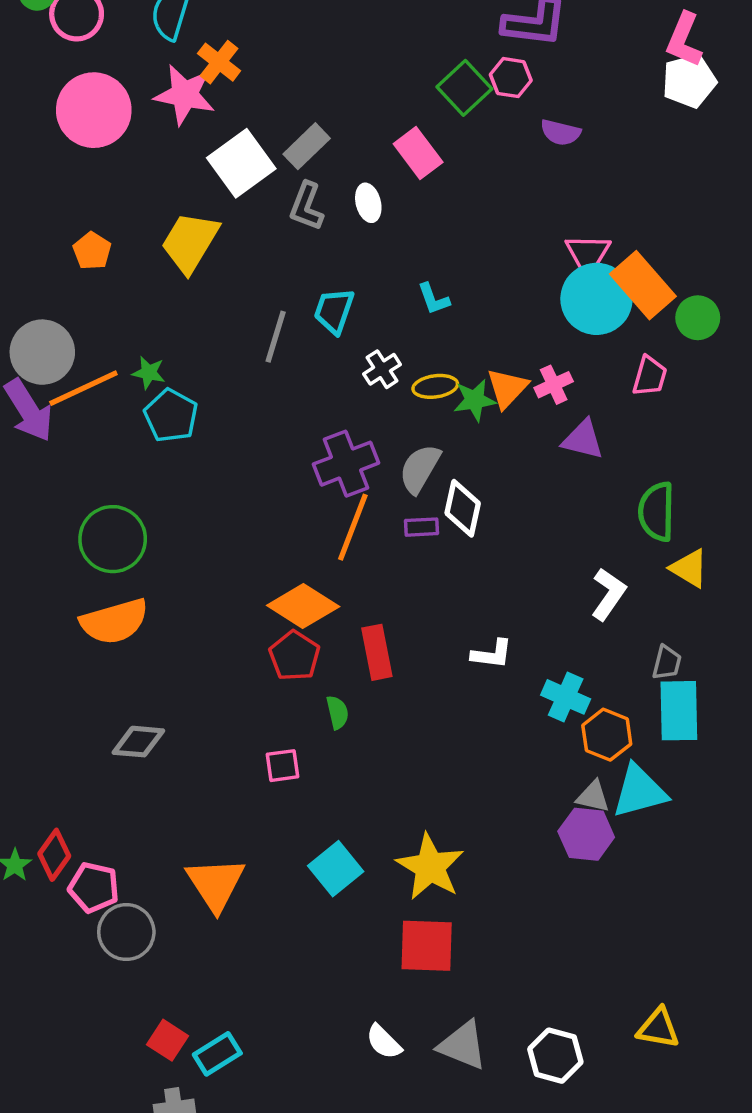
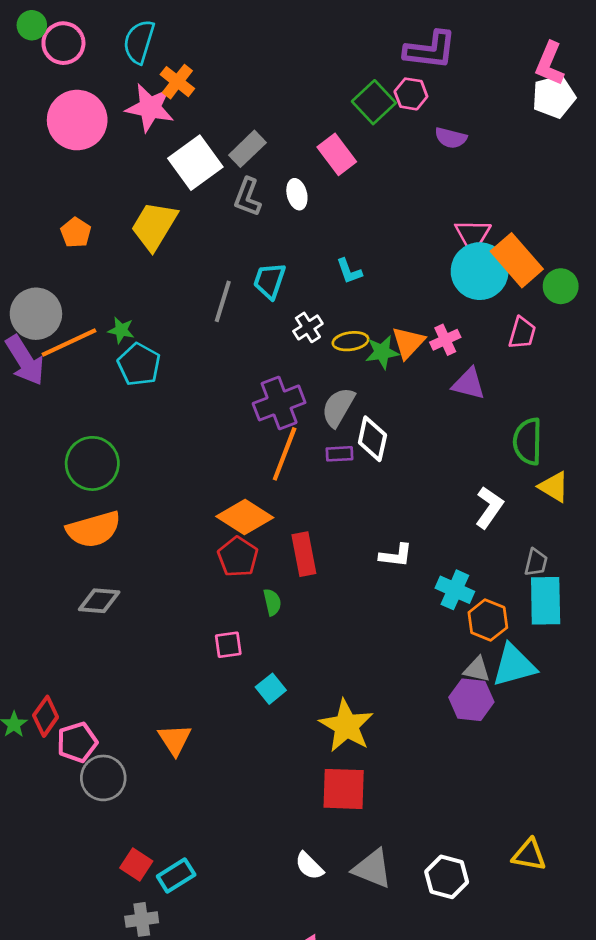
gray diamond: (138, 742) -> (99, 601), moved
cyan square: (336, 869) -> (271, 689), moved, size x0.7
orange triangle: (216, 884) -> (175, 740), size x0.7
pink pentagon: (94, 887) -> (77, 742), turned -30

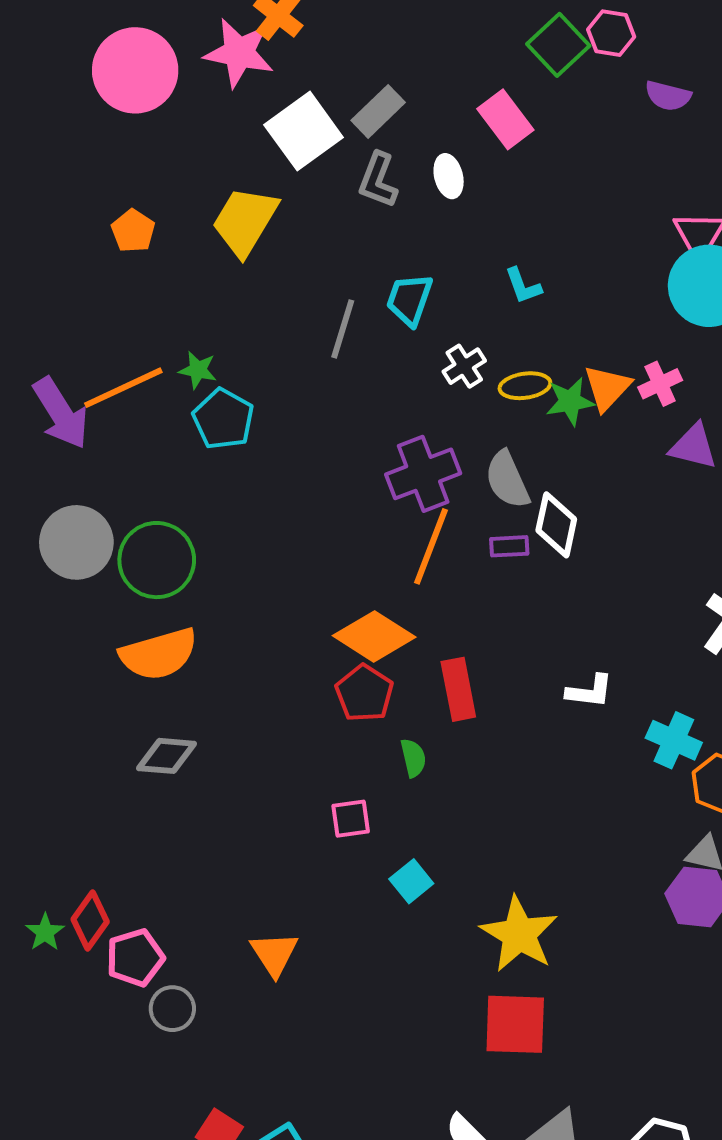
gray circle: (36, 314) -> (76, 542), moved
gray semicircle: (338, 407) -> (507, 480), turned -54
gray circle: (103, 778) -> (172, 1009), size x0.7

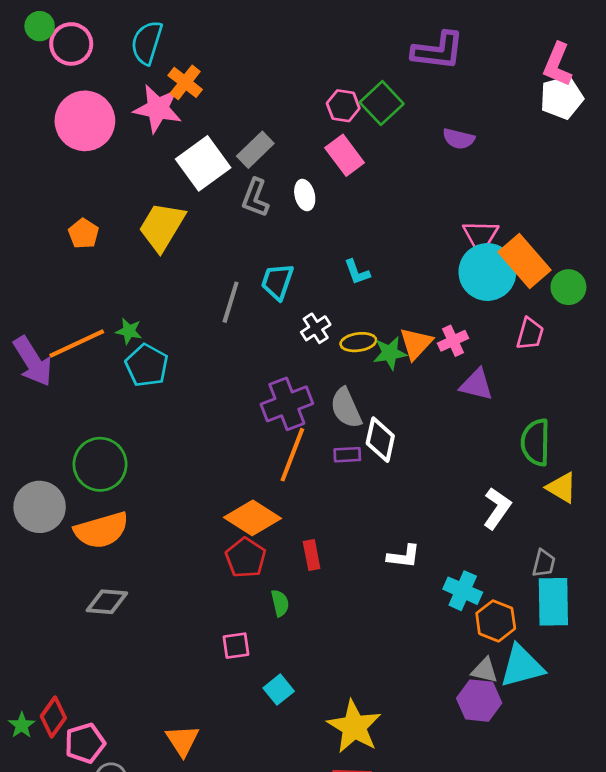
pink hexagon: (611, 33) -> (343, 106), moved
gray circle: (76, 542) -> (40, 507), moved
red rectangle: (458, 689) -> (312, 555), size x0.7

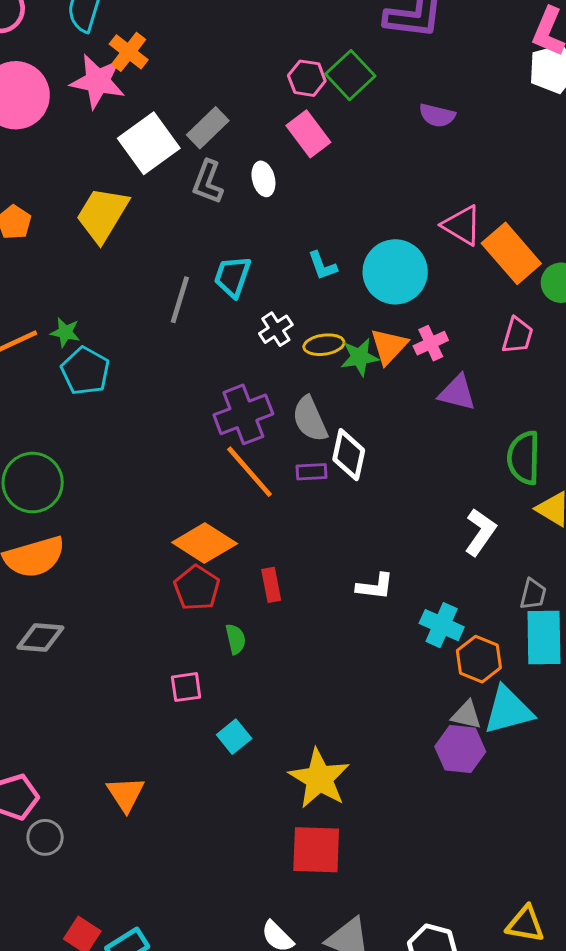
pink triangle: (481, 236) -> (462, 225), turned -30
cyan circle: (487, 272) -> (395, 272), moved
orange line: (292, 455) -> (250, 472), turned -62

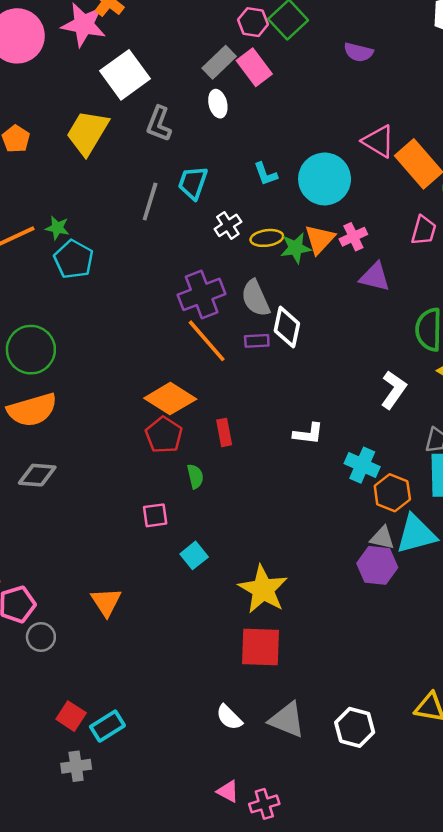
gray rectangle: (208, 128) -> (219, 62), moved
gray L-shape: (208, 182) -> (159, 124), moved

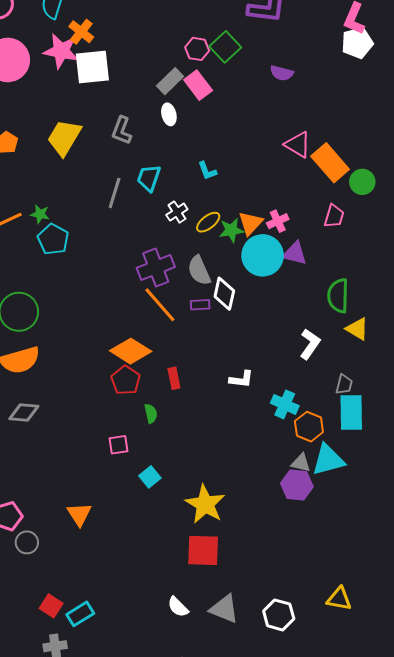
white square: (125, 75) -> (92, 67), moved, turned 30
cyan circle: (325, 179) -> (263, 255), moved
yellow ellipse: (267, 238) -> (208, 222), turned -30

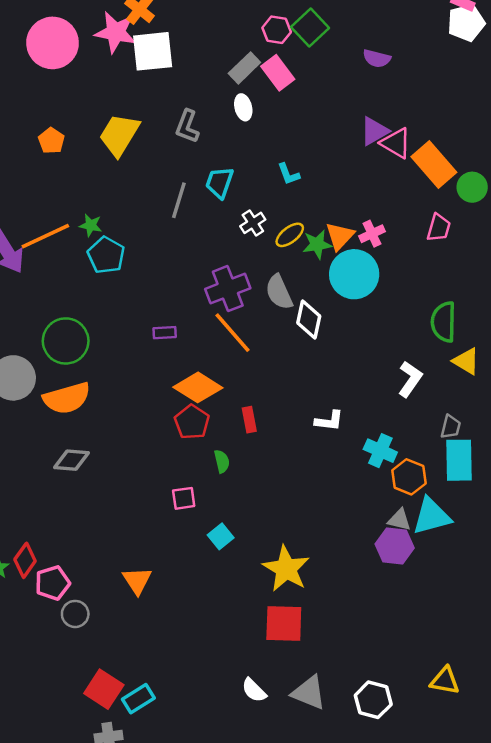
purple triangle: (295, 253) -> (374, 131), moved, turned -44
purple rectangle: (200, 305) -> (165, 333), moved
red square: (51, 606) -> (104, 689), size x1.4

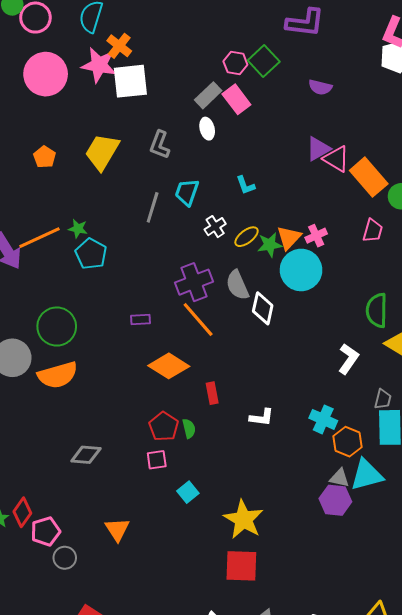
white L-shape: (329, 421) -> (262, 417), moved
red pentagon: (192, 422) -> (164, 426), moved
gray diamond: (72, 460) -> (86, 455), moved

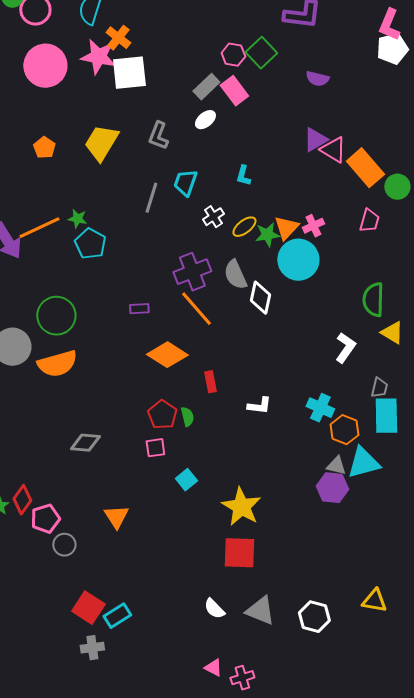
white ellipse: (207, 129) -> (205, 120), turned 65
cyan L-shape: (245, 185) -> (243, 176), turned 35

